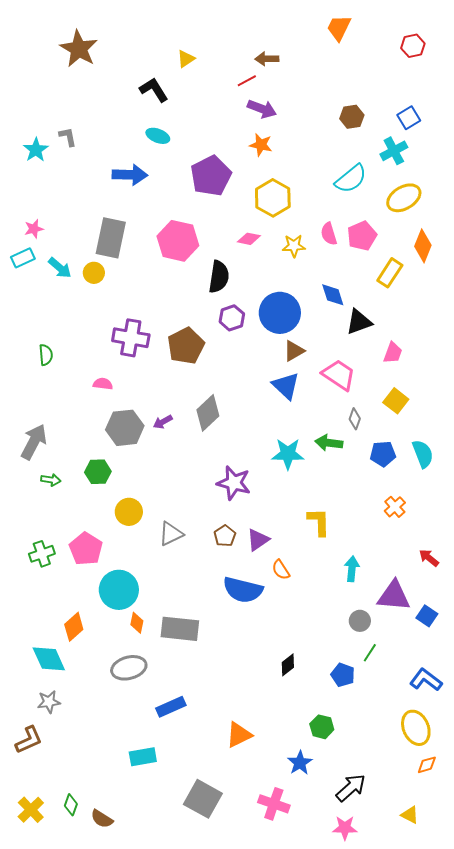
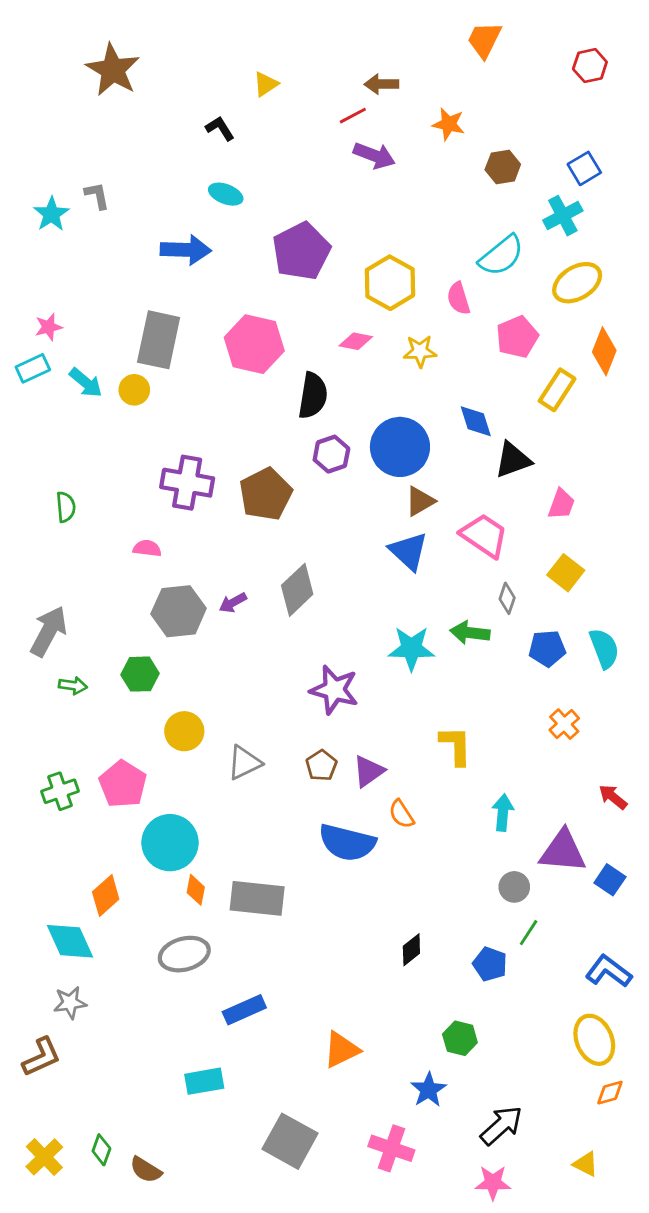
black L-shape: (154, 90) -> (220, 128), size x0.7
orange star: (261, 145) -> (449, 124), moved
pink semicircle: (329, 234) -> (459, 298), moved

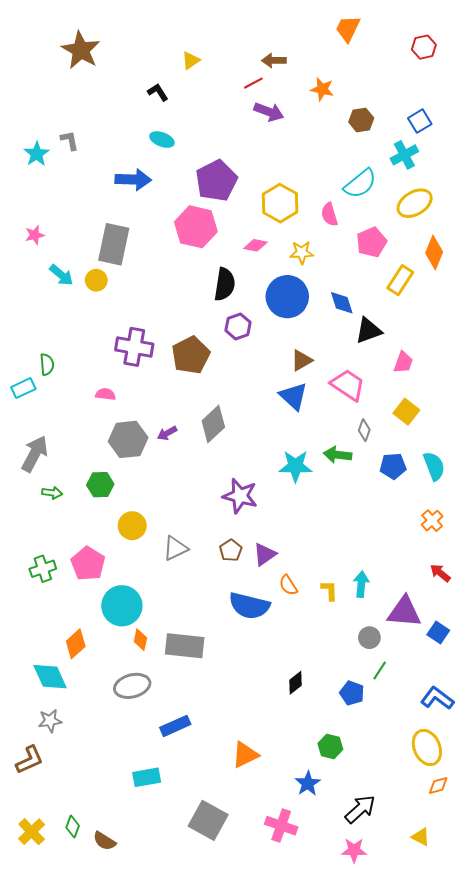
pink hexagon: (254, 344) -> (196, 227), moved
cyan rectangle: (33, 368) -> (23, 388), moved
blue circle: (400, 447) -> (287, 297), moved
orange cross: (564, 724) -> (432, 521), moved
yellow L-shape: (456, 746) -> (329, 590), moved, size x0.7

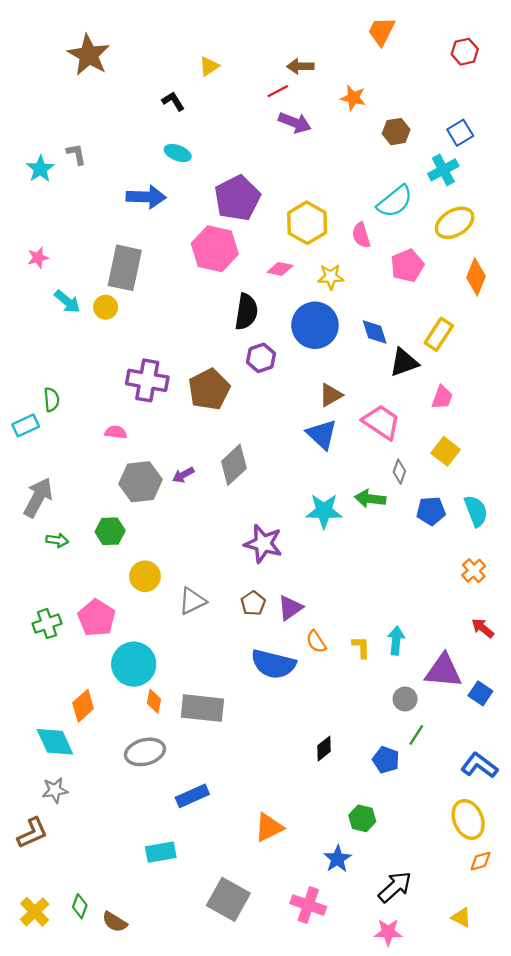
yellow rectangle: (400, 280) -> (439, 334), moved

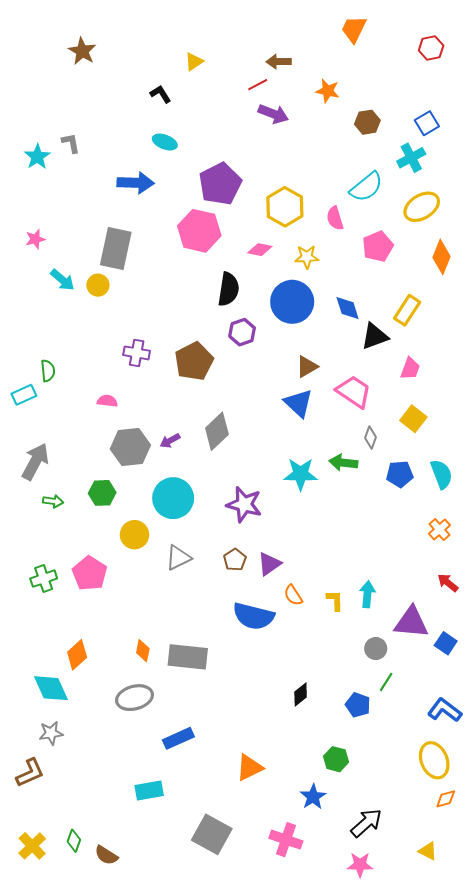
brown star: (89, 55) -> (82, 51), size x0.7
purple cross: (147, 380) -> (137, 353), size x0.7
cyan circle: (134, 664) -> (173, 498), moved

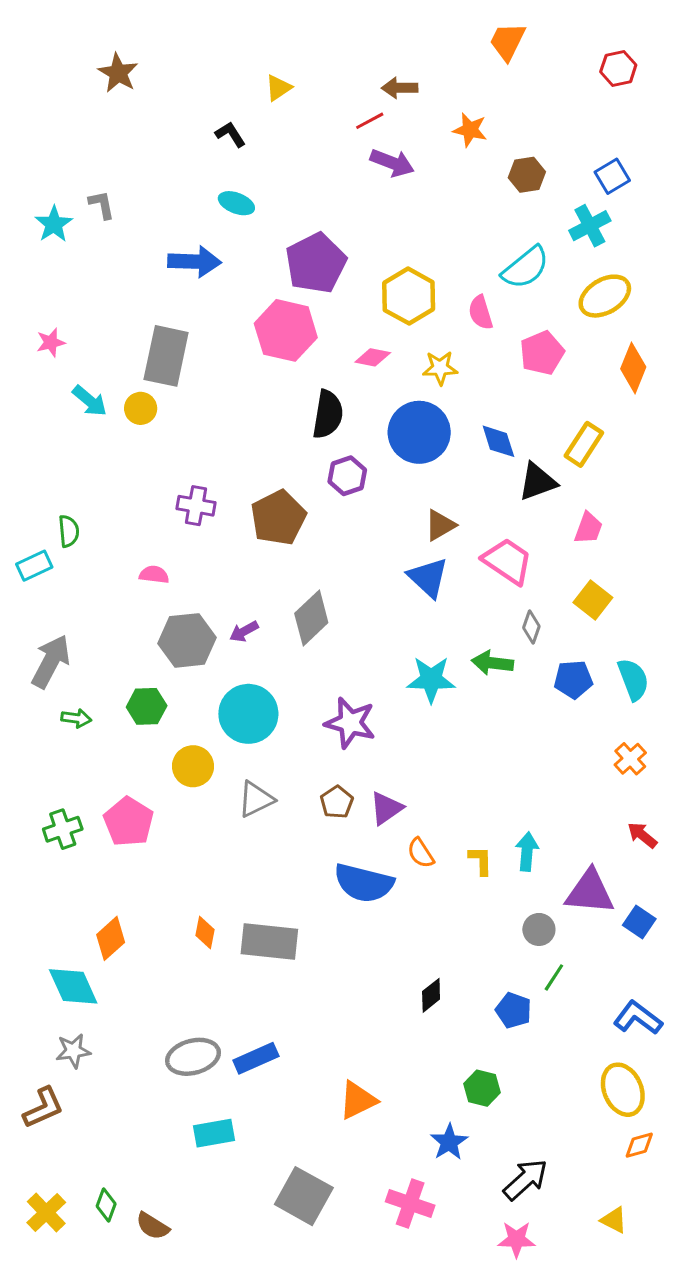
gray ellipse: (134, 698) -> (193, 1057), moved

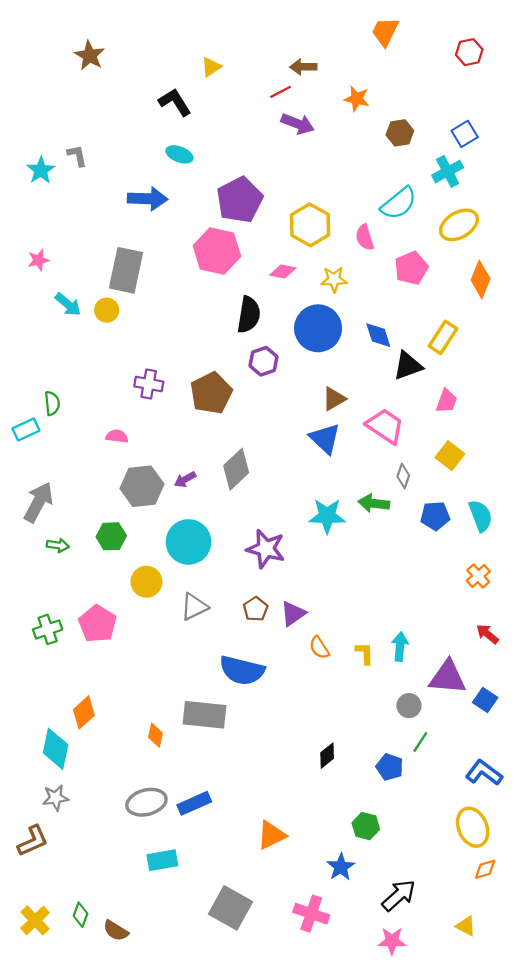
black L-shape: (230, 134) -> (175, 102), size x1.4
blue semicircle: (364, 883) -> (242, 670), moved
orange diamond: (205, 932) -> (156, 735), moved
cyan diamond: (73, 986) -> (56, 749), turned 36

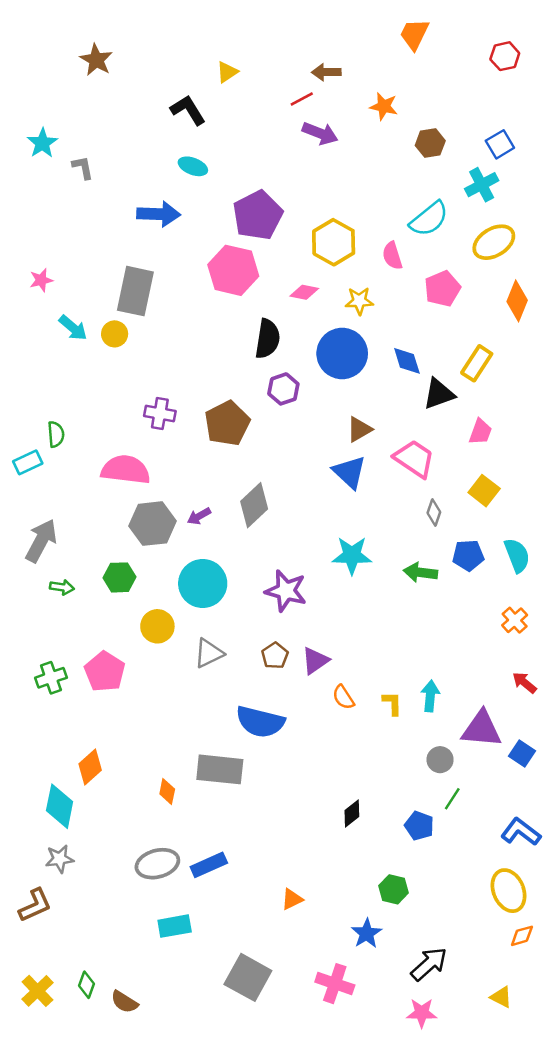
cyan star: (41, 170) -> (42, 143), moved
pink semicircle: (117, 436) -> (126, 470), size x2.0
green arrow: (374, 503) -> (420, 572), moved
orange triangle: (271, 835) -> (292, 899), size x0.7

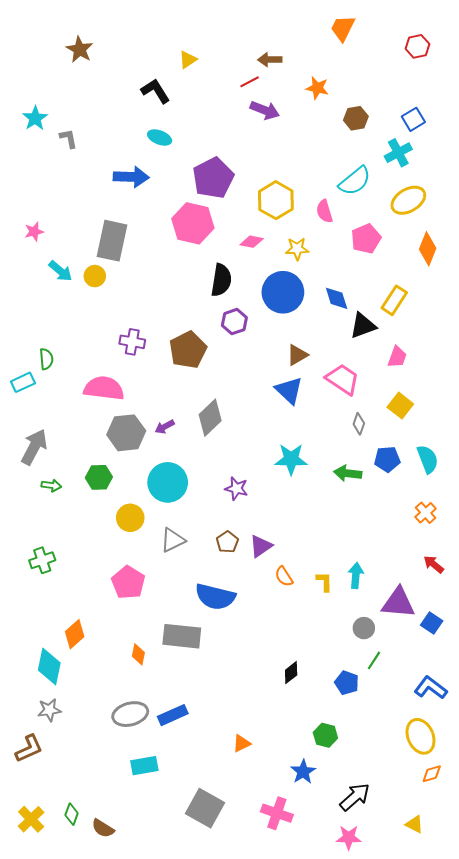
purple star: (286, 591) -> (236, 488), size x0.7
pink pentagon: (105, 672) -> (128, 583), moved

